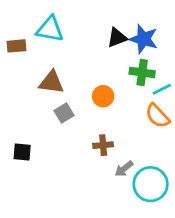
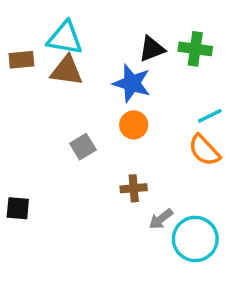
blue star: (144, 39) -> (132, 83), moved
green cross: (142, 72) -> (195, 49), moved
brown triangle: (51, 82) -> (67, 71), moved
black square: (22, 152) -> (18, 208), moved

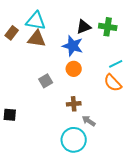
brown rectangle: (21, 60) -> (12, 33), turned -48
gray arrow: (161, 219) -> (89, 121), turned 72
cyan circle: (195, 239) -> (74, 140), moved

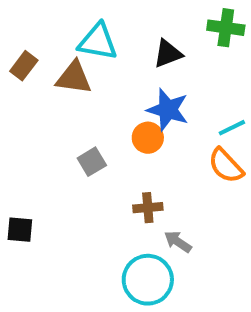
cyan triangle: (36, 21) -> (98, 42), moved
green cross: (108, 27) -> (226, 28), moved
blue star: (73, 46) -> (168, 110), moved

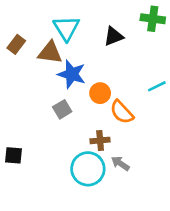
cyan triangle: (98, 42) -> (66, 28), turned 48
blue star: (168, 110) -> (72, 74), moved
orange semicircle: (226, 166) -> (122, 112), moved
cyan circle: (148, 280) -> (88, 169), moved

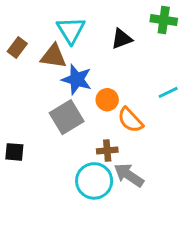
gray square: (62, 109) -> (67, 117), size x1.6
black square: (14, 155) -> (14, 152), moved
gray arrow: (120, 163) -> (129, 175), size x1.5

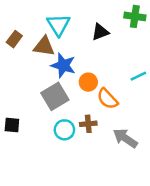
gray arrow: (129, 175) -> (125, 138), moved
cyan circle: (94, 181) -> (64, 130), moved, size x0.7

